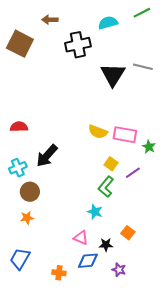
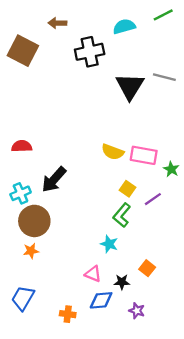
brown circle: (30, 192) -> (34, 221), size x1.4

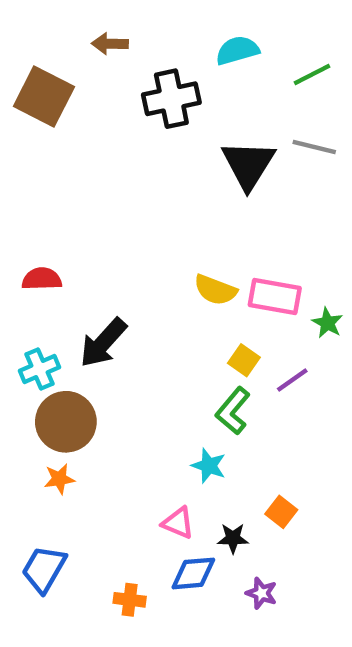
green line: (163, 15) -> (312, 74), moved

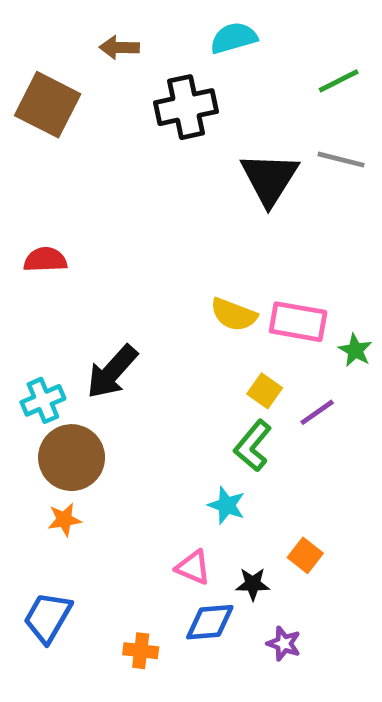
cyan semicircle: (237, 50) -> (234, 38), moved
red semicircle: (42, 279) -> (45, 260), moved

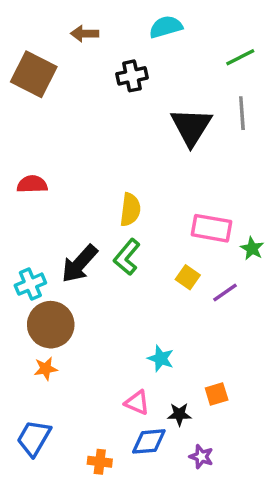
black cross: (186, 107) -> (132, 76), size x0.7
gray line: (341, 160) -> (242, 113), turned 72
yellow semicircle: (234, 315) -> (130, 210), moved, turned -104
green L-shape: (253, 446) -> (127, 257), moved
orange square: (305, 555) -> (217, 394), turned 35

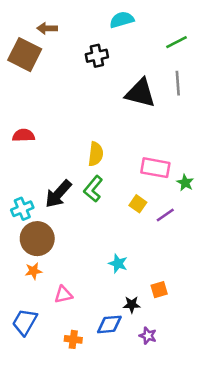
brown arrow: (85, 34) -> (47, 28), moved
black triangle: (191, 127) -> (140, 93), turned -48
pink triangle: (137, 402) -> (63, 295), moved, turned -36

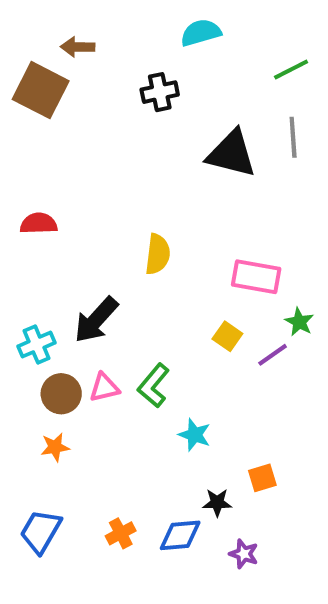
green star: (185, 183) -> (299, 322), moved
green L-shape: (93, 189) -> (154, 386), moved
brown circle: (37, 239) -> (61, 394), size x0.7
pink triangle: (63, 295) -> (104, 388), moved
orange cross: (73, 339) -> (121, 533), moved, turned -35

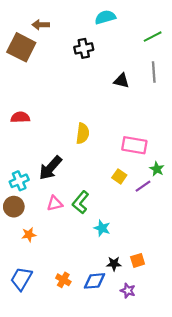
black triangle: (232, 154) -> (121, 81), size x0.6
brown circle: (61, 394) -> (14, 207), moved
orange square: (262, 478) -> (138, 260), moved
orange cross: (121, 533) -> (63, 280), turned -32

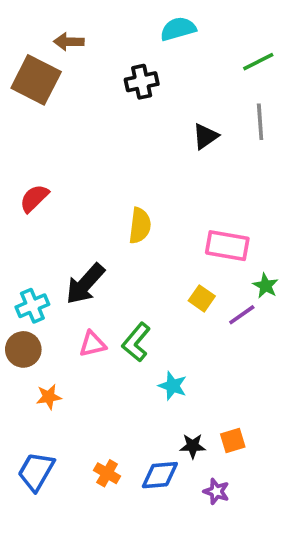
black triangle: (121, 81) -> (205, 136), turned -49
red semicircle: (20, 117) -> (34, 198), turned -42

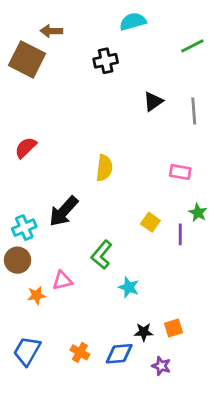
gray line: (260, 122) -> (194, 111), moved
pink rectangle: (227, 246) -> (180, 172), moved, size x0.7
purple line: (242, 315) -> (180, 234), turned -55
pink triangle: (93, 344) -> (62, 280), moved

